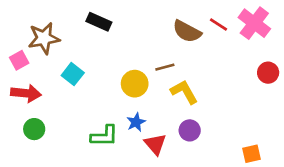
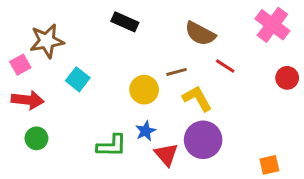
black rectangle: (99, 22) -> (125, 22), moved
red line: (219, 24) -> (225, 66), moved
purple circle: (190, 130) -> (203, 140), size x1.6

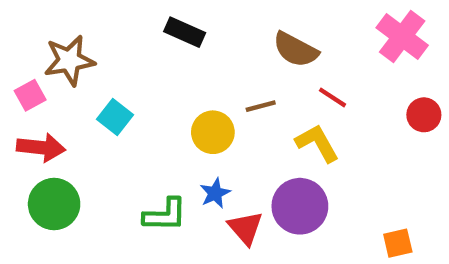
yellow L-shape: (197, 99) -> (317, 143), moved
green circle: (36, 138) -> (54, 204), size x1.5

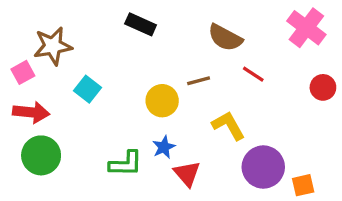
yellow L-shape: (317, 143) -> (228, 126), moved
purple circle: (300, 206) -> (263, 167), moved

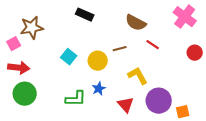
cyan square: (88, 89) -> (69, 57), moved
red triangle: (187, 174) -> (126, 105), moved

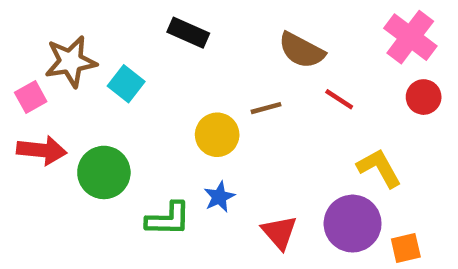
red circle: (195, 53) -> (424, 97), moved
cyan square: (69, 57) -> (126, 84), moved
yellow L-shape: (138, 76) -> (379, 168), moved
green circle: (25, 94) -> (104, 172), moved

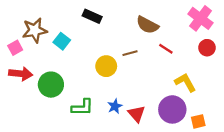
blue star: (219, 197) -> (115, 106), moved

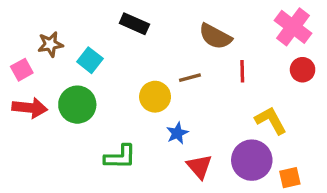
brown star: (35, 30) -> (50, 44), size x0.7
red line: (166, 49) -> (242, 71), turned 56
green circle: (51, 85) -> (77, 105), moved
blue star: (115, 106) -> (177, 133), moved

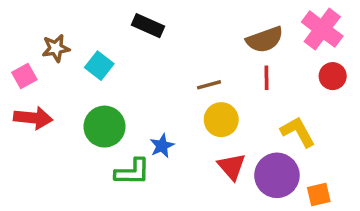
brown semicircle: (215, 36) -> (265, 40), moved, turned -48
yellow circle: (155, 97) -> (221, 120), moved
green circle: (77, 105) -> (104, 127), moved
blue star: (177, 133) -> (162, 146), moved
red triangle: (199, 166) -> (232, 167), moved

